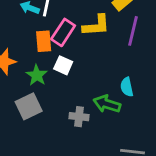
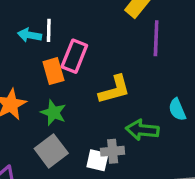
yellow L-shape: (96, 25) -> (114, 90), moved
white square: (63, 65) -> (97, 160), moved
cyan semicircle: (127, 87) -> (177, 109), moved

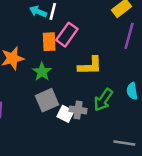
green arrow: (142, 130) -> (103, 100), turned -75
gray square: (51, 151) -> (47, 100), moved

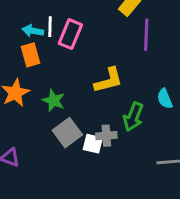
pink rectangle: (67, 35) -> (70, 34), moved
orange rectangle: (49, 42) -> (30, 55), moved

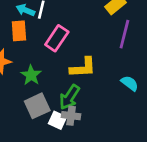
pink rectangle: (70, 34) -> (57, 38), moved
cyan semicircle: (165, 99) -> (130, 83), moved, turned 138
green arrow: (133, 117) -> (69, 97), moved

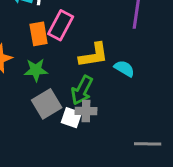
orange rectangle: (19, 31) -> (39, 34), moved
green star: (31, 75) -> (36, 70), turned -30
cyan semicircle: (130, 83) -> (124, 69), moved

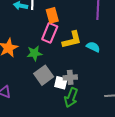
pink rectangle: (61, 25) -> (50, 33), moved
orange rectangle: (39, 34) -> (52, 15), moved
green arrow: (82, 90) -> (71, 98), moved

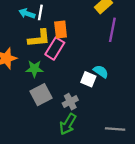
yellow L-shape: (72, 40) -> (39, 38), moved
gray cross: (70, 77) -> (70, 102), turned -32
white square: (61, 83) -> (88, 79), moved

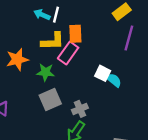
white square: (88, 79) -> (103, 73), moved

